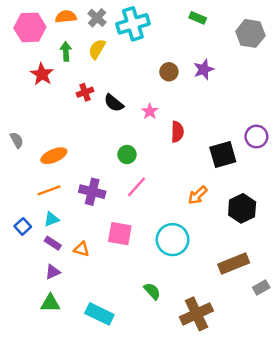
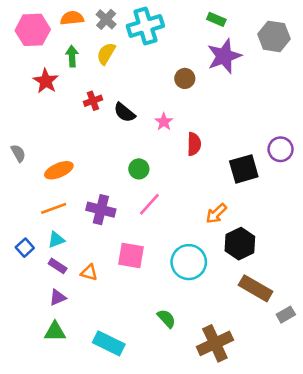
purple star: (204, 69) -> (224, 56), moved, size x1.5
black hexagon: (242, 208) -> (240, 244), moved
brown rectangle: (234, 264) -> (256, 288), turned 52

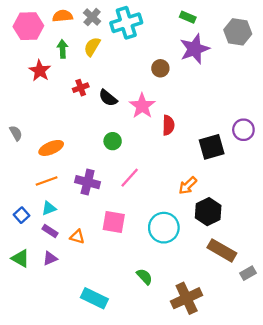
pink star: (164, 122) -> (142, 106), size x1.6
green circle: (139, 169) -> (113, 141), moved
green triangle: (55, 332) -> (20, 258), moved, turned 30

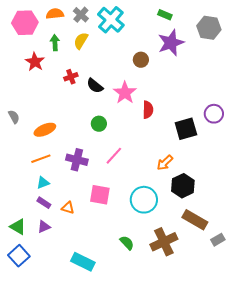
cyan cross: (126, 23) -> (111, 20), turned -32
blue square: (22, 215) -> (19, 256), moved, size x1.5
brown cross: (187, 298) -> (164, 242), moved

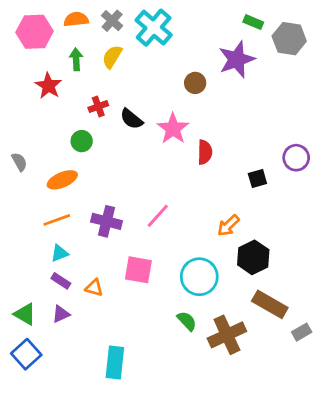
green rectangle: (165, 15) -> (253, 22), moved
green circle: (99, 124) -> (82, 141), moved
black square: (186, 129) -> (257, 178), size x0.6
green semicircle: (127, 243) -> (187, 321), moved
cyan rectangle: (83, 262) -> (115, 363), turned 70

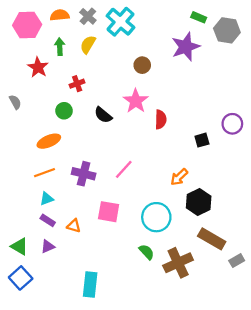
brown circle: (195, 83) -> (142, 65), moved
black semicircle: (131, 119) -> (103, 115), moved
gray semicircle: (19, 162) -> (15, 102), moved

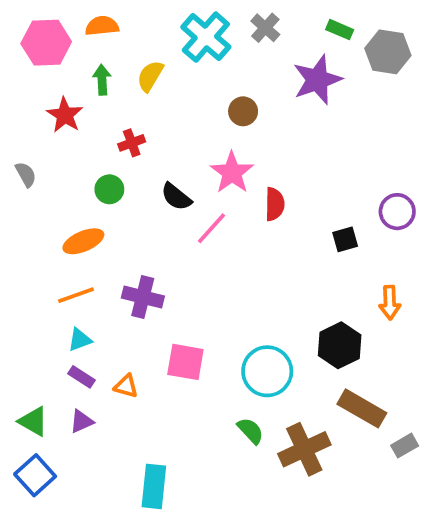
gray cross: (88, 16) -> (265, 28), moved
pink line: (124, 169) -> (211, 228), moved
orange arrow: (179, 177) -> (390, 303), moved, turned -48

